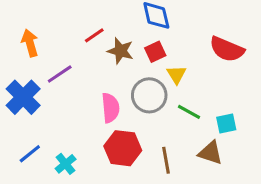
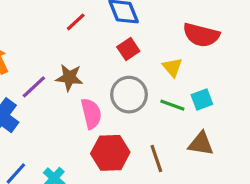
red line: (94, 35) -> (76, 22), moved
brown star: (120, 51) -> (69, 78), moved
yellow triangle: (176, 75) -> (172, 67), moved
cyan square: (226, 124) -> (202, 100), moved

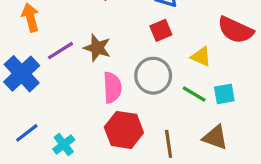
yellow triangle: (172, 67) -> (201, 57), turned -35

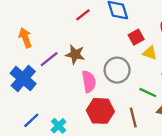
red square: (161, 30) -> (136, 37), moved
green line: (194, 94) -> (148, 93), moved

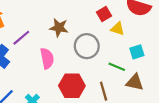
brown star: (75, 54) -> (59, 28), moved
pink semicircle: (89, 82) -> (47, 58), moved

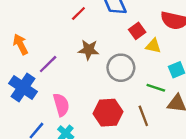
pink semicircle: (47, 58) -> (61, 105), moved

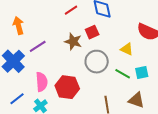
red square: (137, 31) -> (92, 32), moved
green line: (156, 88) -> (123, 74), moved
red hexagon: (108, 113) -> (67, 87), moved

